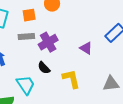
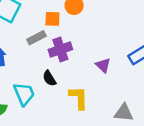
orange square: (29, 15) -> (52, 19), moved
gray rectangle: (26, 36) -> (36, 38), turned -35

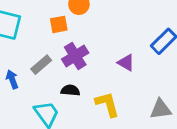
gray rectangle: (36, 38) -> (41, 65), moved
black semicircle: (49, 78) -> (70, 90), turned 140

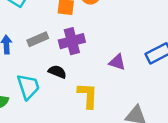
purple triangle: (126, 63) -> (117, 62), turned -30

